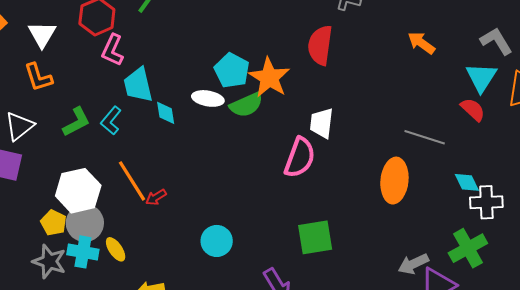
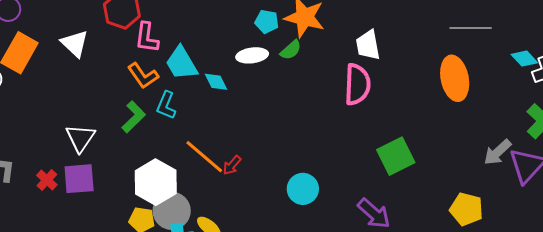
cyan pentagon: (232, 70) -> (267, 22), size x0.7
orange L-shape: (38, 77) -> (143, 76), moved
green semicircle: (246, 105) -> (291, 50), size x0.7

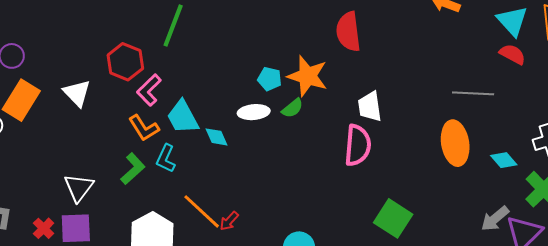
pink L-shape: (147, 38) -> (149, 90), turned 36
cyan diamond: (524, 59) -> (504, 160), moved
green square: (396, 156) -> (393, 218), turned -33

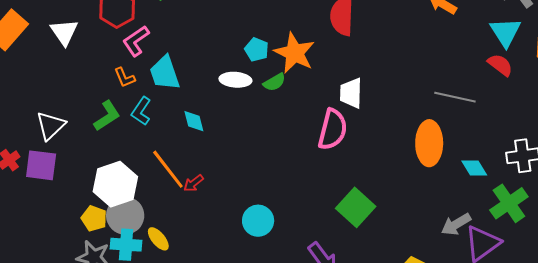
orange L-shape: (144, 128) -> (124, 77), size x0.7
cyan diamond: (216, 137) -> (194, 121), moved

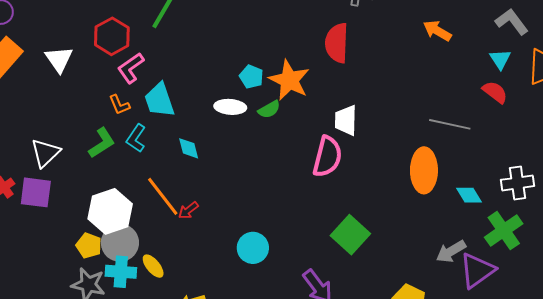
cyan triangle: (505, 32) -> (500, 59), size x0.7

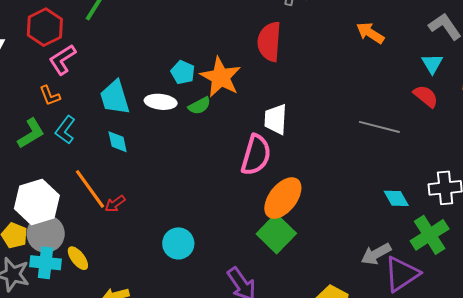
cyan trapezoid: (159, 100) -> (115, 97), moved
orange ellipse: (424, 170) -> (283, 198), moved, turned 36

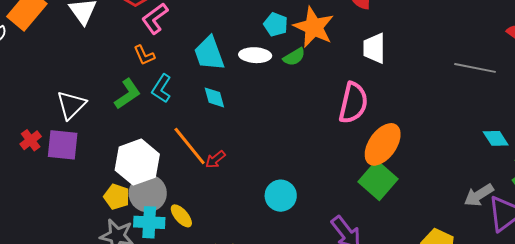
white trapezoid: (276, 119) -> (374, 48), moved

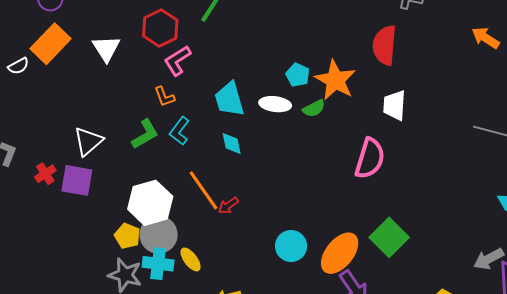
orange ellipse: (383, 144) -> (340, 253), moved

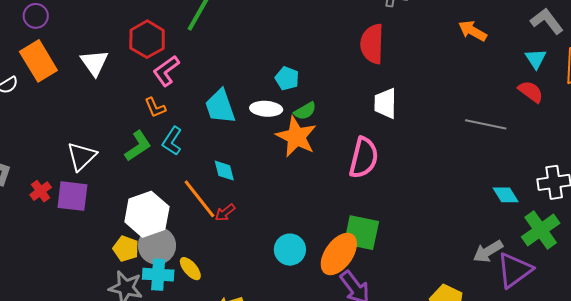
orange rectangle: (50, 44) -> (38, 61), turned -72
orange star: (335, 80) -> (296, 137), moved
cyan diamond: (232, 144) -> (224, 171), moved
green square: (389, 237) -> (361, 233), moved, turned -30

